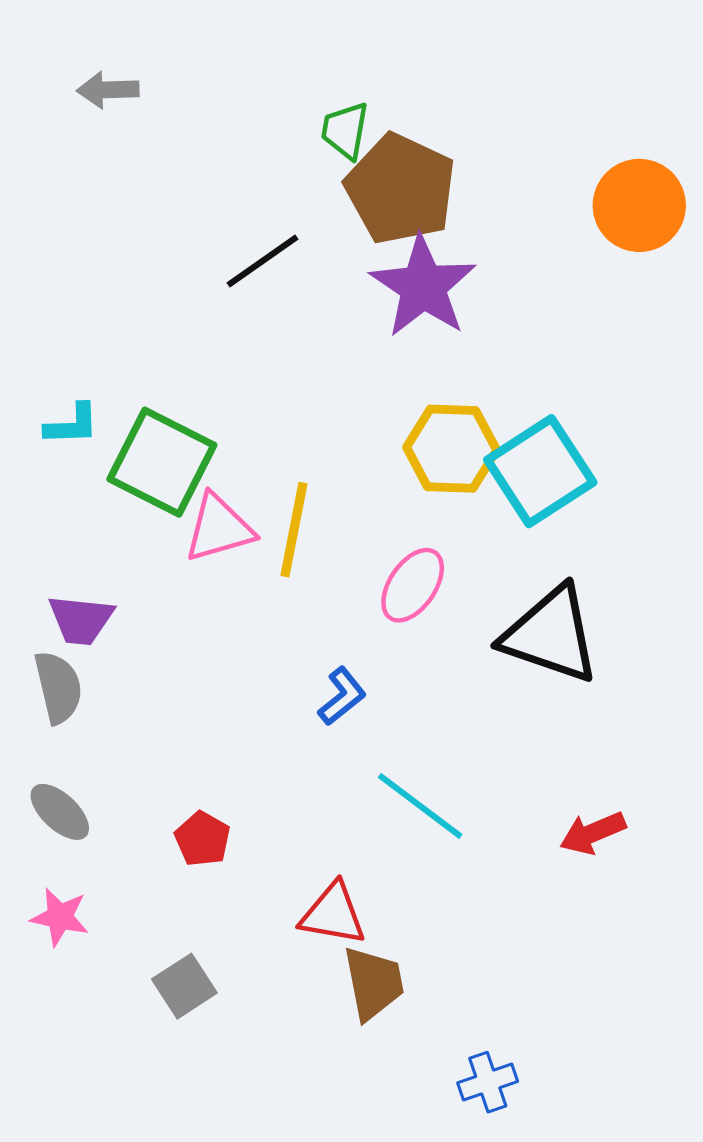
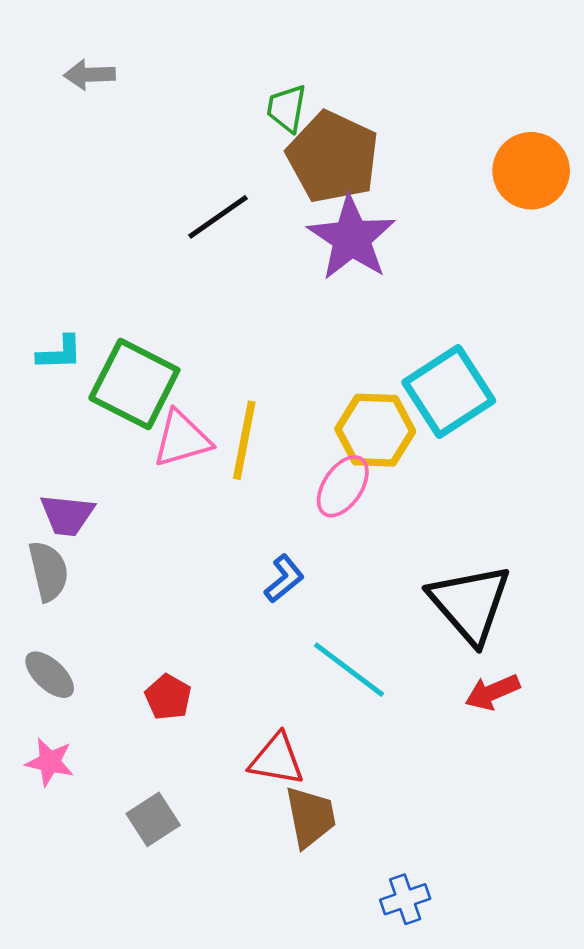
yellow hexagon: (452, 449) -> (375, 430), moved
black triangle: (551, 635) -> (470, 604), moved, turned 30

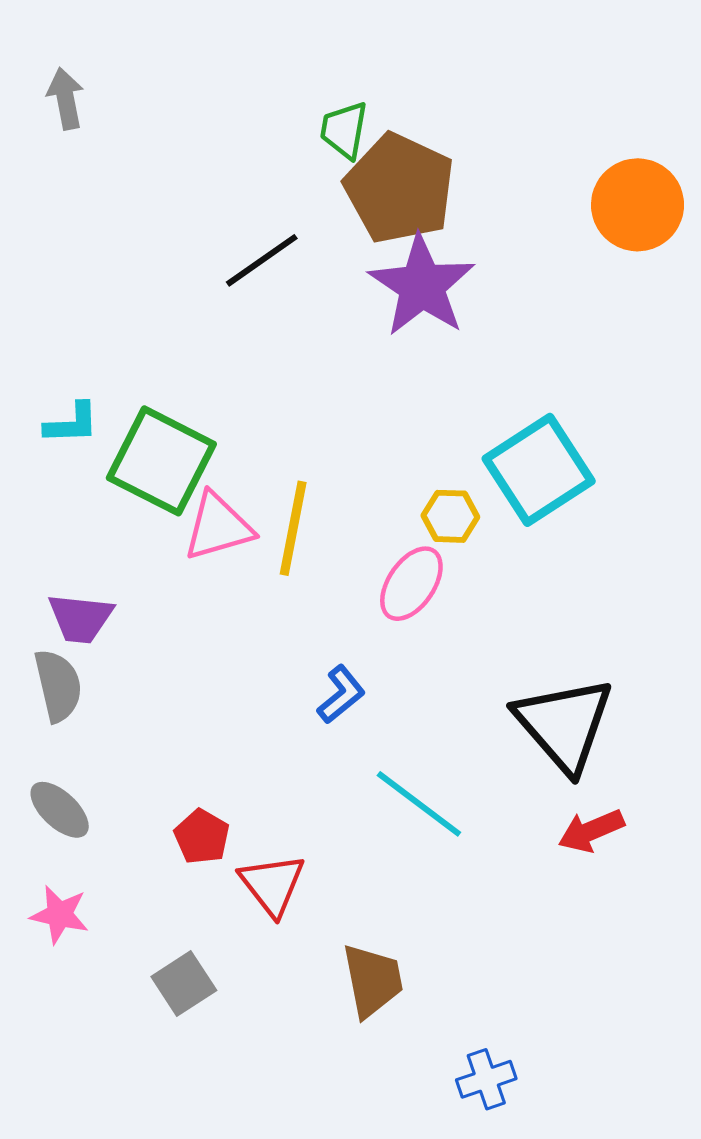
gray arrow: (90, 75) -> (66, 99), moved, turned 81
yellow hexagon: (375, 430) -> (450, 516), size x0.6
red triangle: (277, 759) -> (272, 885), moved, turned 42

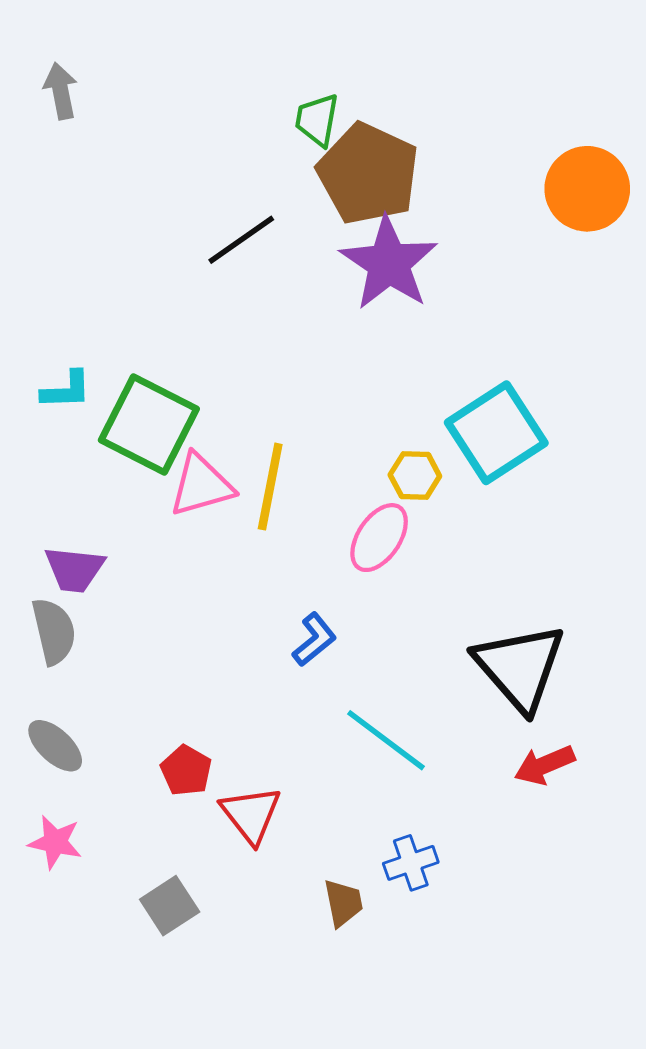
brown trapezoid: (372, 980) -> (343, 903), size x0.7
blue cross: (486, 1079) -> (411, 863), moved

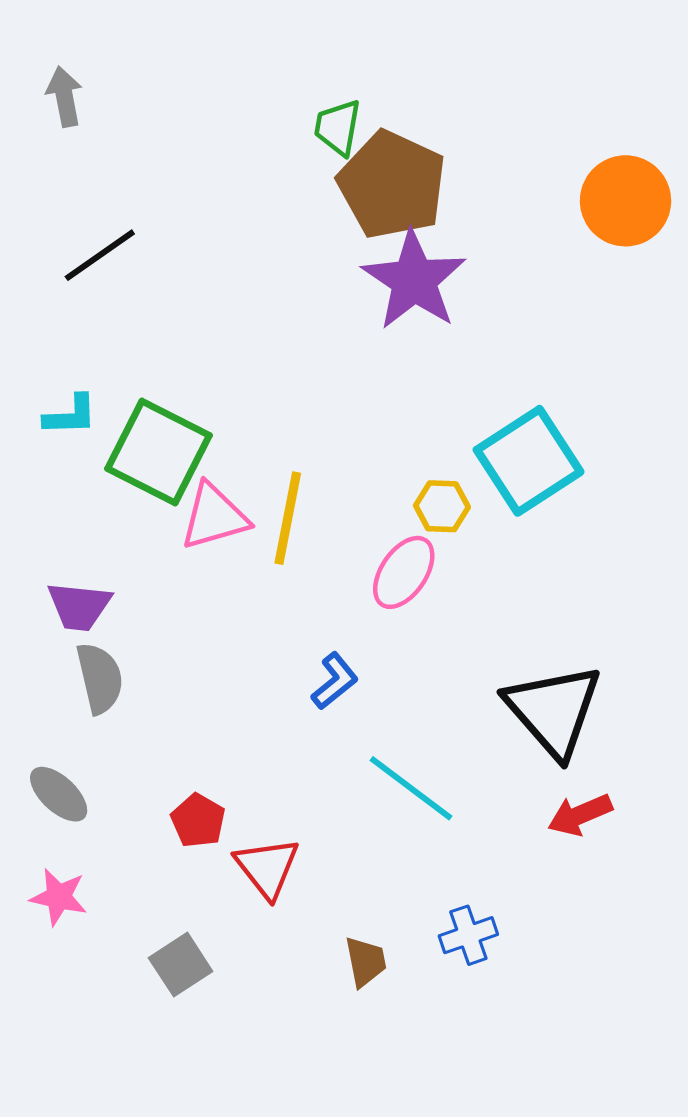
black line: (241, 240) -> (100, 255), moved
gray semicircle: (54, 631) -> (100, 678), moved
blue cross: (411, 863) -> (468, 935), moved

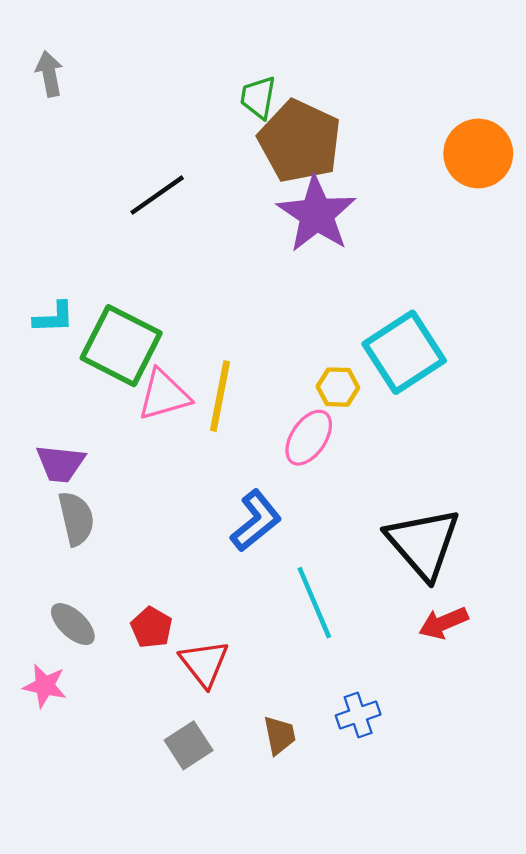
black line: (100, 255) -> (157, 195), moved
blue L-shape: (335, 681) -> (256, 521), size x1.4
cyan line: (411, 788) -> (314, 603), turned 30
gray ellipse: (59, 794) -> (73, 624), moved
gray square: (181, 965) -> (189, 745), moved

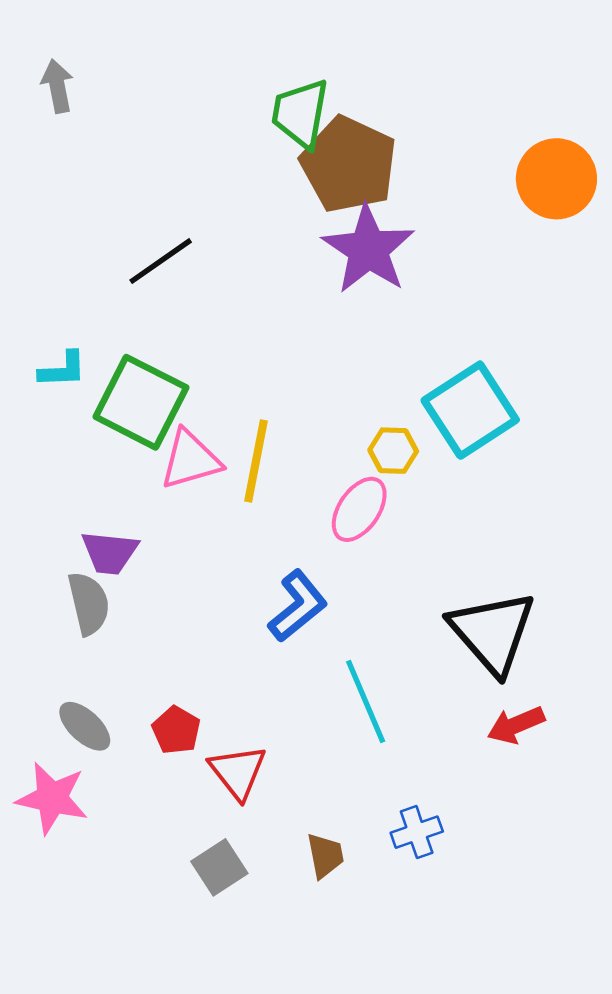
green trapezoid: (258, 97) -> (300, 113), size x1.4
black line: (157, 195) -> (161, 261), moved
purple trapezoid: (61, 463) -> (110, 552), moved
pink star: (45, 686) -> (52, 798), size x1.4

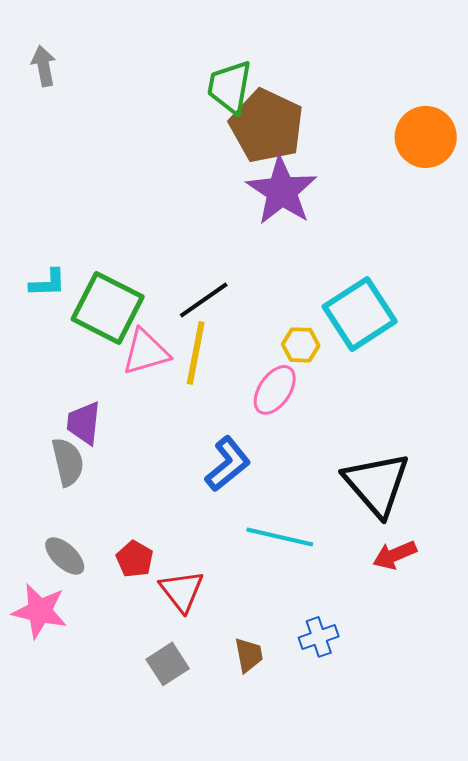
black line: (161, 261) -> (204, 300), moved
purple trapezoid: (110, 552) -> (84, 423), turned 90
cyan line: (366, 701) -> (280, 537), turned -54

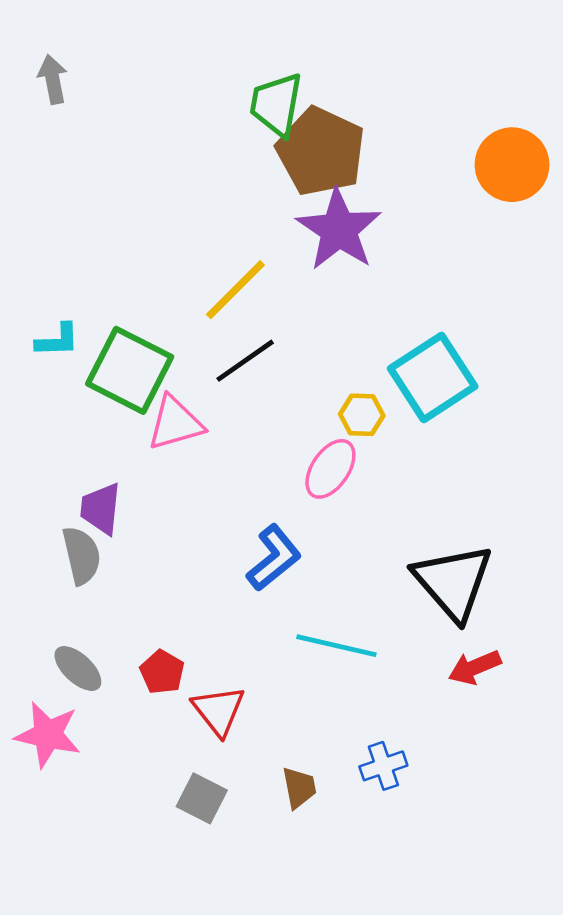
yellow line: (196, 353) -> (235, 290), moved, turned 34
gray square: (168, 664) -> (202, 798), turned -30

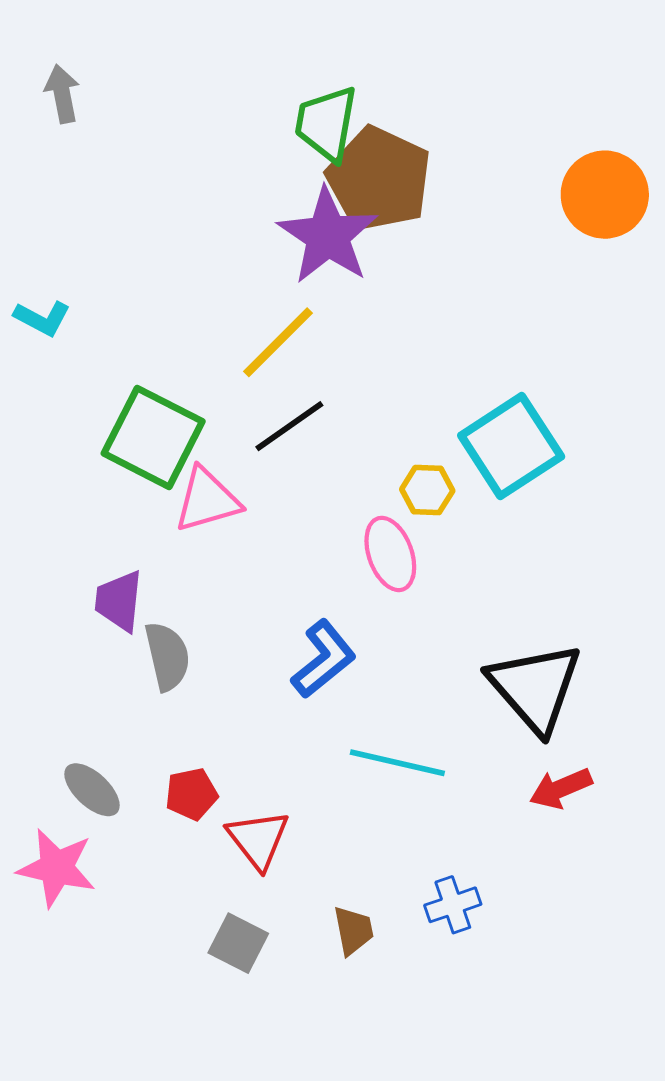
purple star: (339, 230) -> (328, 236), moved
cyan L-shape: (57, 340) -> (42, 318), moved, turned 30
pink ellipse: (330, 469) -> (390, 554), turned -54
gray semicircle: (82, 555) -> (167, 656), moved
red pentagon: (162, 672) -> (191, 794), turned 30

